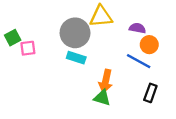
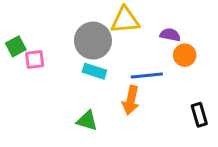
blue line: (139, 61) -> (147, 76), moved, turned -35
black rectangle: (150, 93) -> (199, 115), moved, turned -36
green triangle: (102, 98) -> (87, 121), moved

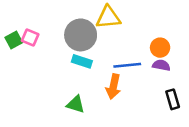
purple semicircle: (170, 35) -> (161, 65), moved
pink square: (35, 59) -> (30, 37), moved, turned 30

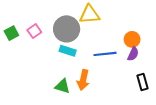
pink square: (30, 37) -> (34, 31), moved, turned 32
purple semicircle: (161, 65) -> (133, 54), turned 104
orange arrow: (113, 87) -> (83, 80), moved

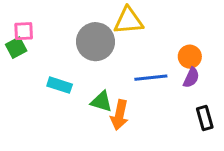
pink square: (34, 31) -> (24, 31), moved, turned 32
cyan rectangle: (68, 51) -> (60, 85), moved
green triangle: (62, 86) -> (101, 102), moved

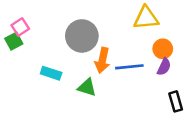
yellow triangle: (128, 21) -> (146, 18), moved
pink square: (24, 31) -> (20, 27), turned -30
orange arrow: (119, 115) -> (102, 60), moved

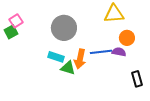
orange arrow: (102, 60) -> (80, 59), moved
purple semicircle: (164, 67) -> (119, 52), moved, turned -104
cyan rectangle: (51, 73) -> (56, 57), moved

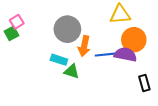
orange circle: (127, 38) -> (134, 40), size x1.5
purple semicircle: (119, 52) -> (125, 54), size x1.5
orange arrow: (80, 59) -> (84, 46), moved

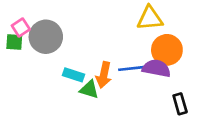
gray circle: (67, 29) -> (46, 37), moved
green square: (11, 33) -> (14, 42), turned 32
orange arrow: (84, 46) -> (104, 75), moved

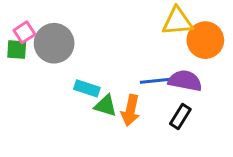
orange circle: (167, 50) -> (205, 40), moved
orange arrow: (104, 75) -> (131, 110), moved
black rectangle: (180, 104) -> (180, 117), moved, turned 48

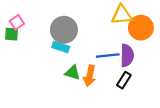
gray circle: (54, 43) -> (64, 30), moved
purple semicircle: (185, 81) -> (127, 55), turned 80
cyan rectangle: (87, 88) -> (61, 47), moved

